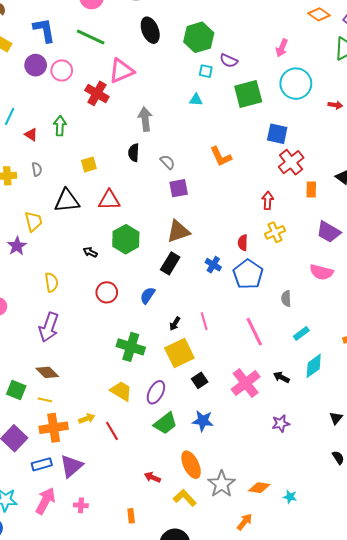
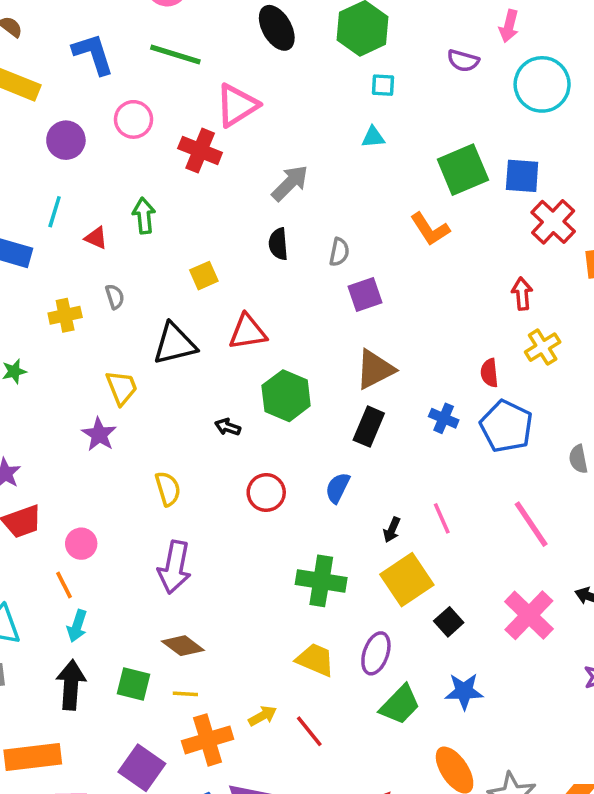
purple semicircle: (229, 61) -> (463, 61), moved
purple circle: (36, 65) -> (66, 140), moved
green square: (248, 94) -> (463, 170), moved
gray arrow: (145, 119) -> (290, 183), turned 60
gray semicircle: (168, 162) -> (339, 252), turned 63

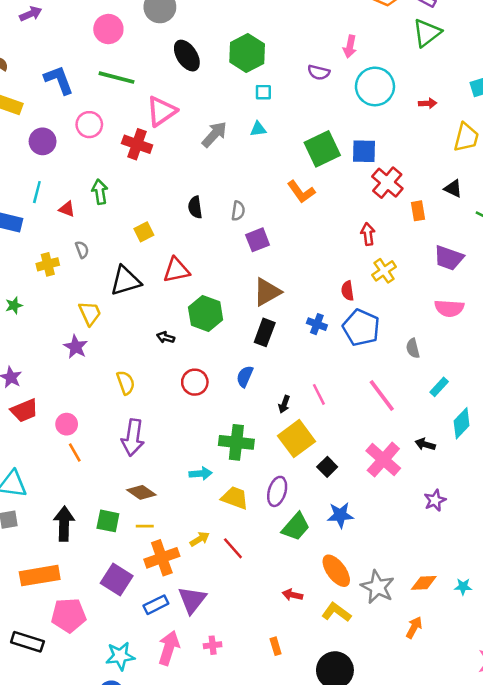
gray arrow: (290, 183) -> (214, 134), moved
orange line: (64, 585) -> (75, 453), moved
cyan arrow: (77, 626) -> (201, 474), moved, turned -110

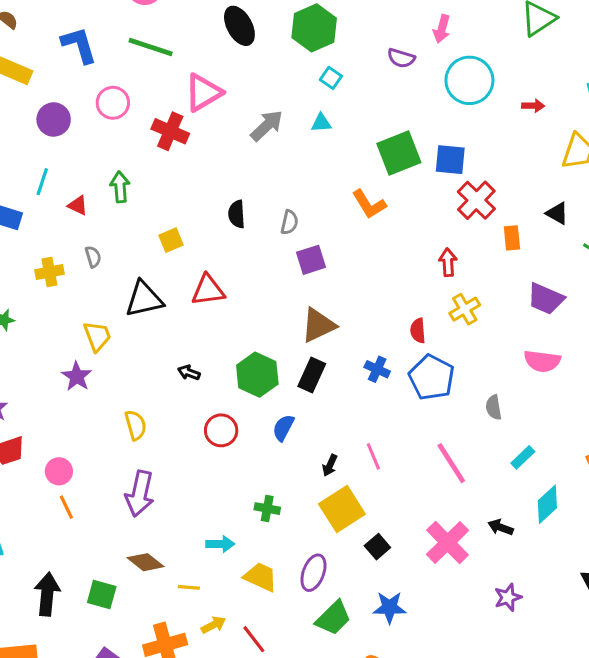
cyan square: (263, 92) -> (331, 78), turned 30
green hexagon: (206, 313) -> (257, 375), moved
green cross: (236, 442) -> (267, 509), size x0.6
yellow line: (145, 526) -> (189, 587), moved

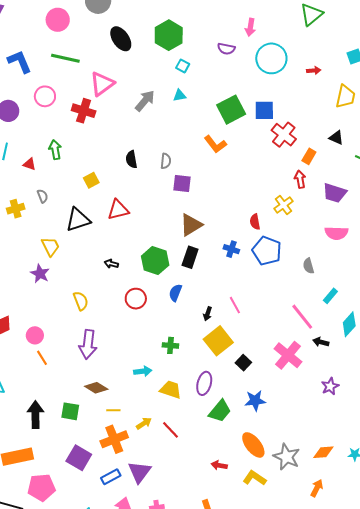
orange rectangle: (512, 238) -> (309, 156), turned 42
purple square: (311, 260) -> (182, 184), turned 30
red arrow: (448, 262) -> (300, 179), moved
pink line: (451, 463) -> (302, 317), moved
yellow line: (189, 587) -> (113, 410), moved

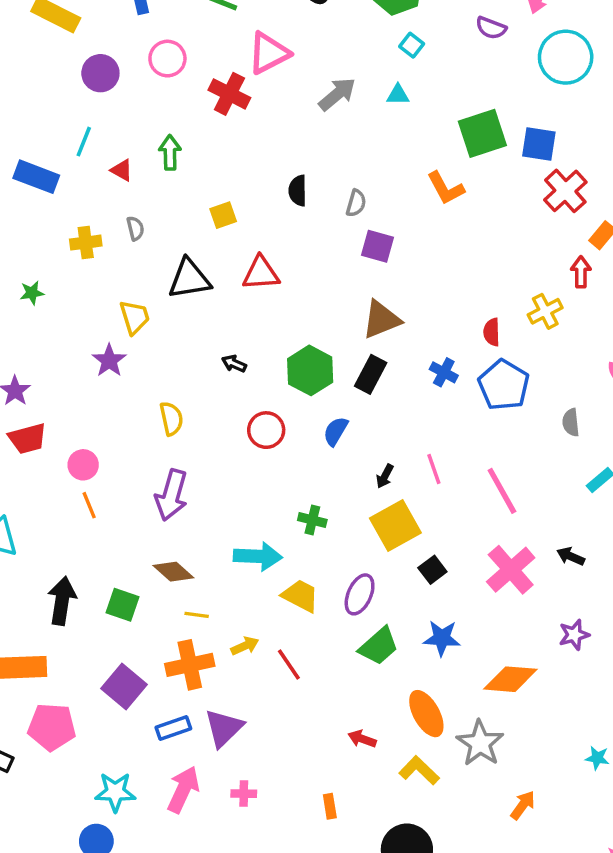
pink line: (302, 317) -> (502, 491), moved
cyan arrow: (143, 371) -> (258, 556), size x1.5
orange diamond: (323, 452) -> (510, 679), moved, size x1.4

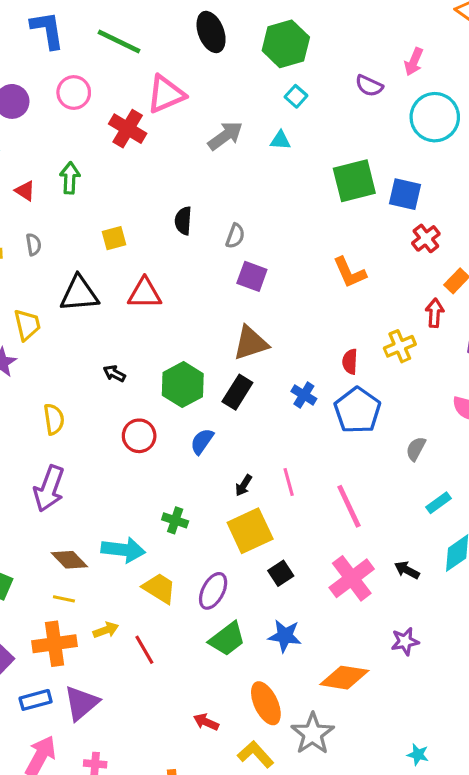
orange L-shape: (446, 188) -> (350, 272), moved
red cross: (565, 191) -> (426, 238), size x0.7
gray semicircle: (571, 422) -> (416, 449), turned 30
brown diamond: (173, 572) -> (69, 560), moved

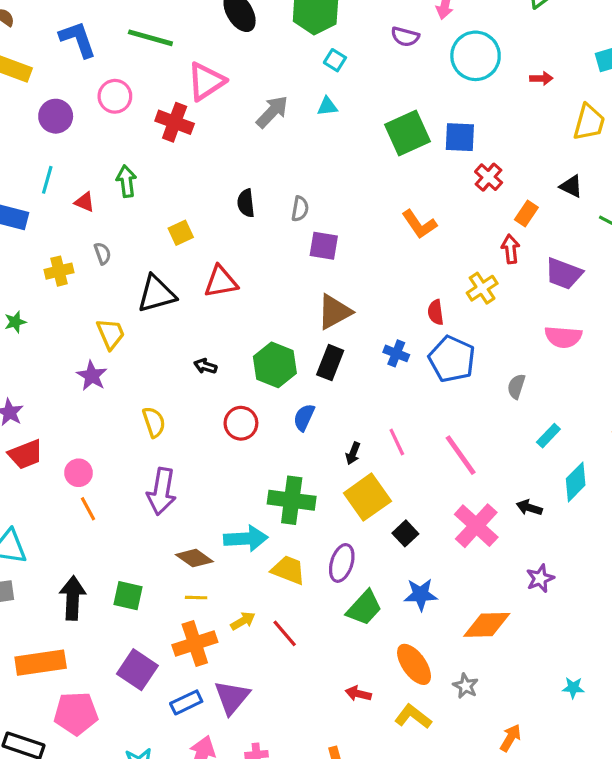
green cross: (175, 520) -> (292, 500), size x1.8
gray star: (313, 734) -> (466, 686), size x0.6

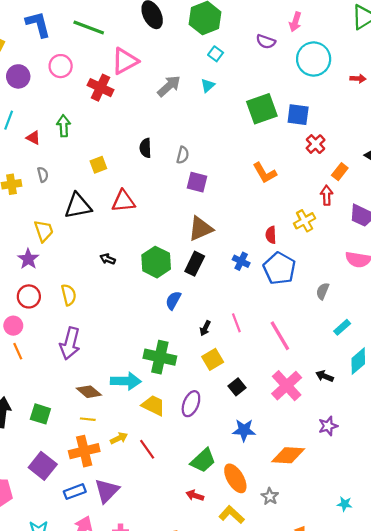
cyan triangle: (327, 106) -> (208, 85), turned -40
red circle: (241, 423) -> (29, 296), moved
yellow square: (367, 497) -> (213, 359), size x0.7
green trapezoid: (364, 608) -> (203, 460), moved

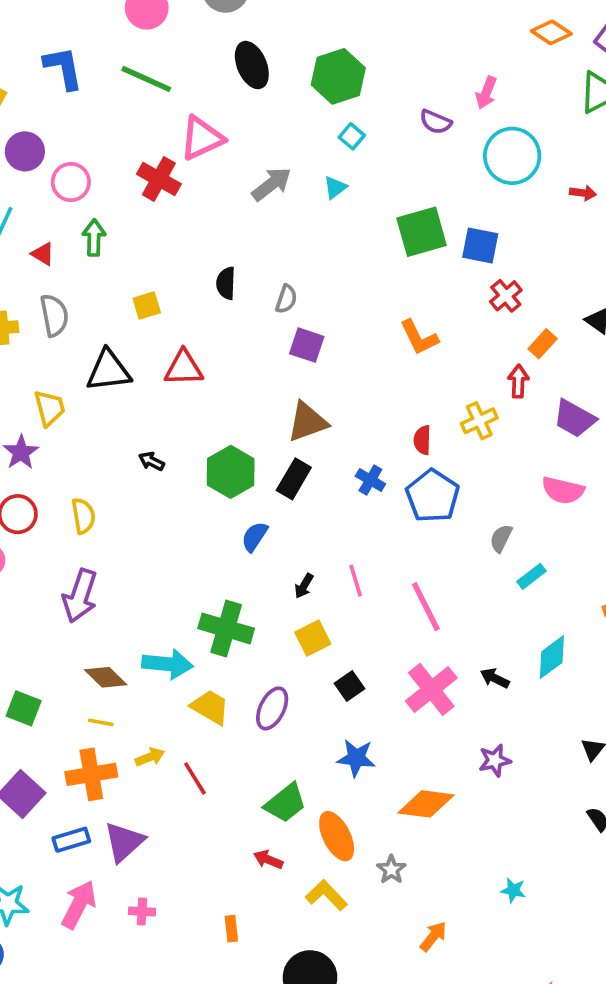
pink circle: (61, 66) -> (71, 182), moved
gray semicircle: (43, 175) -> (54, 315), size x1.6
cyan rectangle: (342, 327) -> (531, 576), moved

